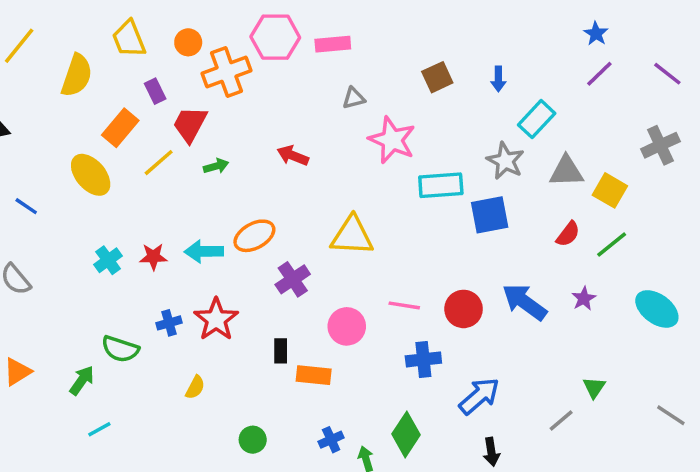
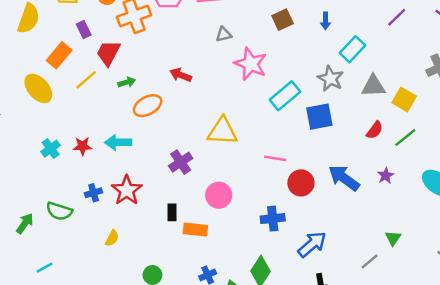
cyan rectangle: (441, 185) -> (285, 96), turned -36
orange ellipse: (254, 236) -> (148, 106), moved
pink line: (404, 305) -> (275, 158), moved
green arrow: (82, 380) -> (25, 223), moved

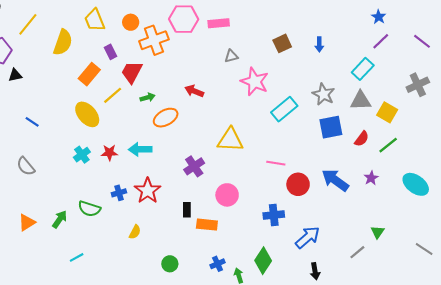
cyan rectangle: (352, 49) -> (363, 69), moved
yellow ellipse: (38, 88) -> (87, 114), moved
blue square: (319, 117) -> (331, 127), moved

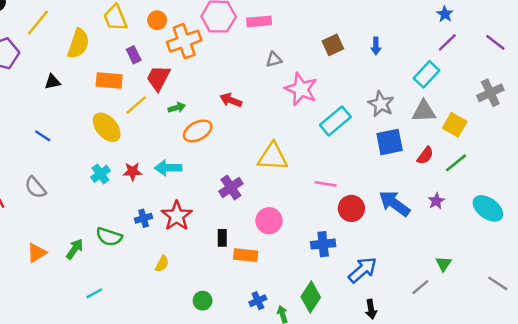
orange rectangle: (89, 74) -> (109, 81), turned 55
black triangle: (15, 75) -> (53, 82), moved

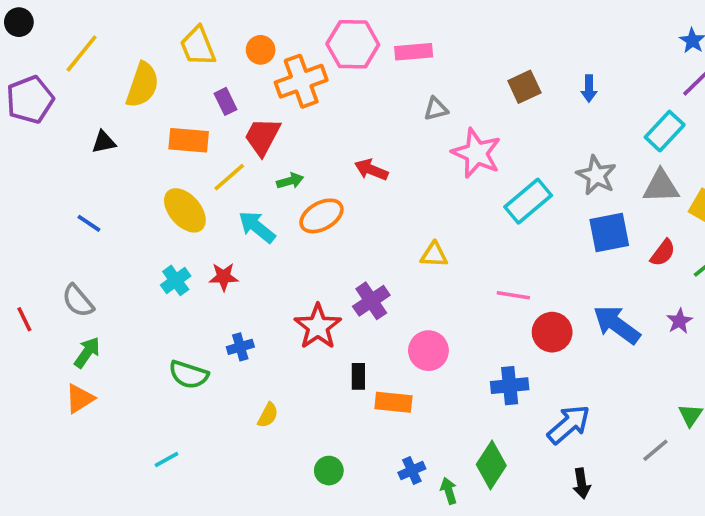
yellow triangle: (273, 157) -> (434, 255), size x0.6
cyan arrow: (168, 168) -> (257, 227), moved, turned 40
red star: (177, 216) -> (318, 327), moved
green arrow: (75, 249) -> (87, 352), moved

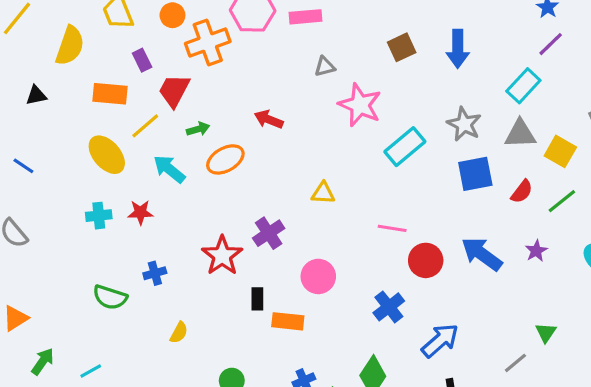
blue arrow: (589, 89) -> (458, 49), size x1.6
cyan cross: (176, 280) -> (99, 216), turned 30
green arrow: (87, 352) -> (43, 361), moved
blue cross: (510, 386) -> (389, 307), turned -32

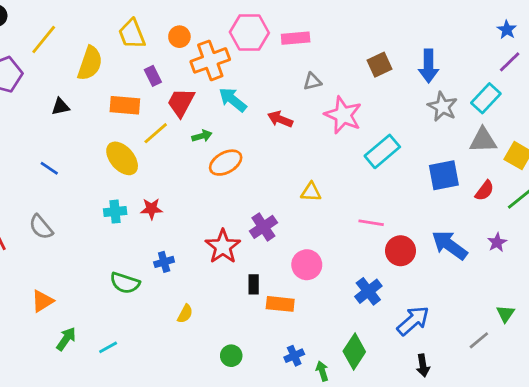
red arrow: (269, 119) -> (280, 119), moved
gray star: (464, 124) -> (442, 107), moved
cyan arrow: (169, 169) -> (233, 100), moved

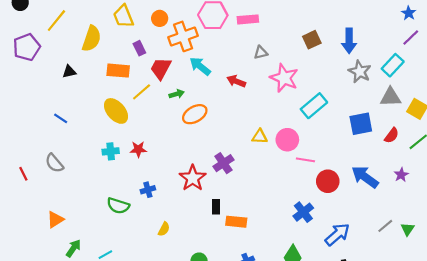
pink circle: (307, 265) -> (287, 140), moved
gray line: (479, 340) -> (385, 226), moved

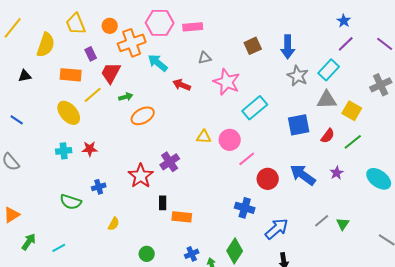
cyan arrow: (200, 66) -> (158, 63), moved
pink line: (305, 160) -> (247, 159), turned -48
blue cross: (303, 212) -> (245, 208), turned -36

